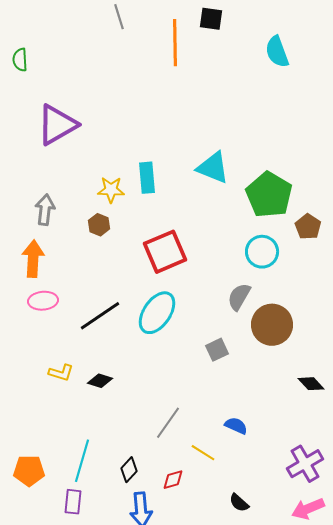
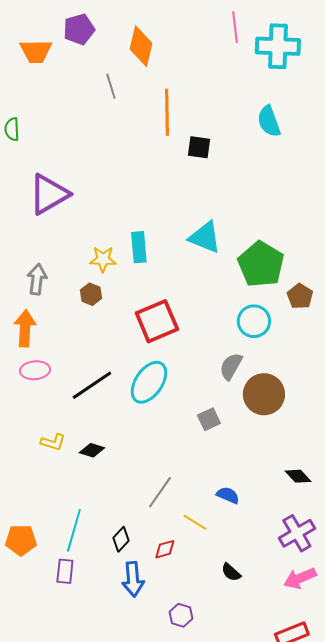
black square: (211, 19) -> (199, 147), moved
black diamond: (311, 384) -> (298, 476), moved

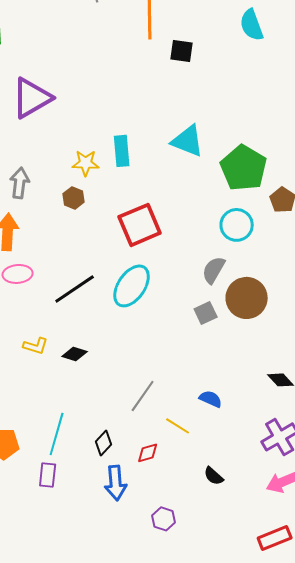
gray square: (209, 419) -> (206, 313), moved

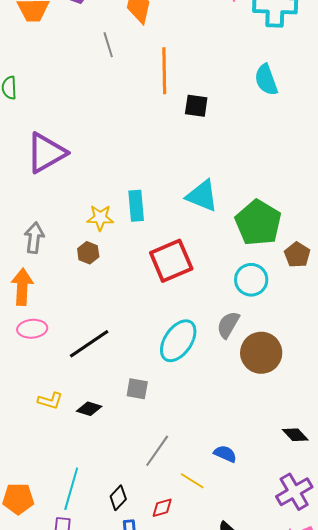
red square: (140, 225) -> (171, 261), moved
cyan ellipse: (132, 286) -> (178, 341), moved
gray square: (206, 313) -> (137, 389), moved, turned 35

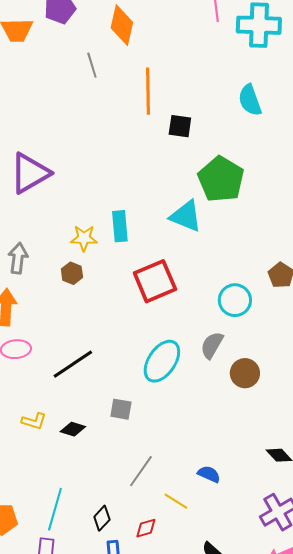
green pentagon: (258, 223) -> (221, 179), moved
brown circle: (261, 353) -> (245, 373), size x0.7

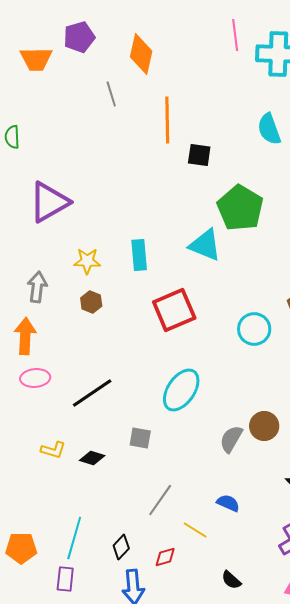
yellow star: (84, 238) -> (87, 261), moved
gray semicircle: (212, 345) -> (231, 439), moved
brown circle: (245, 373) -> (264, 426), moved

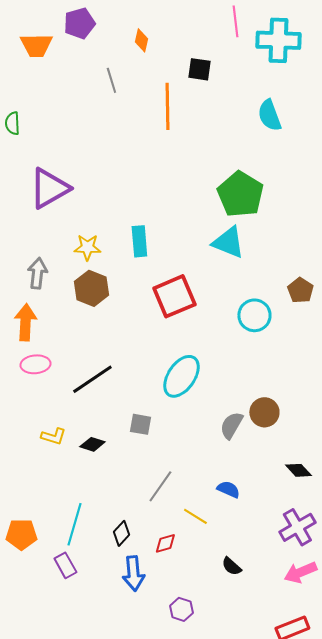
orange diamond: (141, 54) -> (141, 40), size x0.6
black square: (199, 155) -> (199, 69), moved
cyan triangle: (205, 245) -> (228, 242), moved
brown hexagon: (91, 302) -> (91, 288), size x1.6
purple rectangle: (65, 579) -> (65, 565), turned -35

